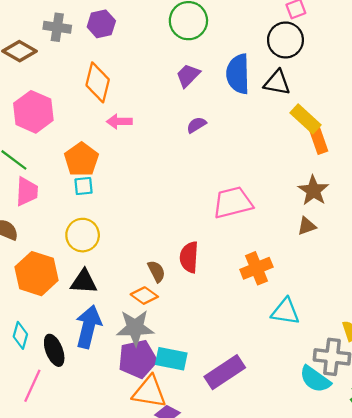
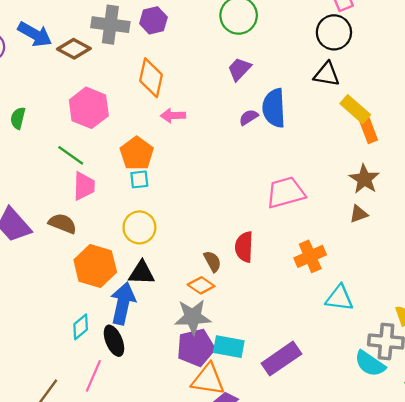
gray cross: (57, 27) -> (110, 25), size x1.4
blue semicircle: (238, 74) -> (274, 108), moved
blue arrow: (88, 327) -> (123, 303), moved
cyan diamond: (20, 335) -> (81, 327), turned 35

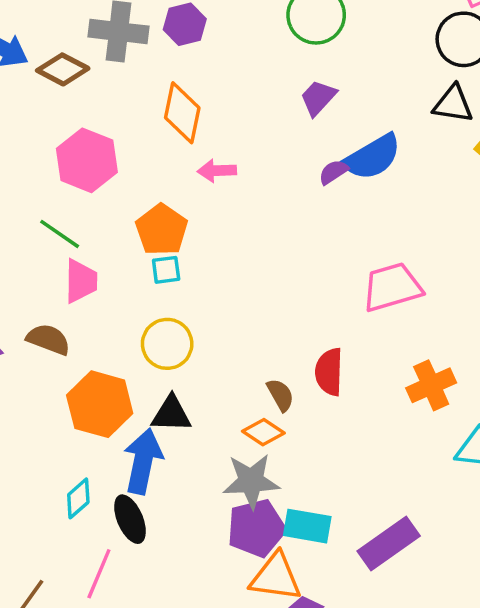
blue semicircle: (274, 108) -> (372, 157), turned -117

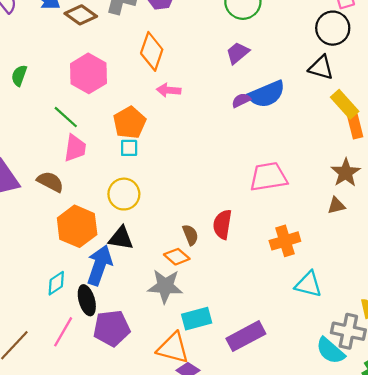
cyan rectangle: (307, 526) -> (197, 319), turned -32
purple pentagon: (256, 528) -> (112, 328), moved

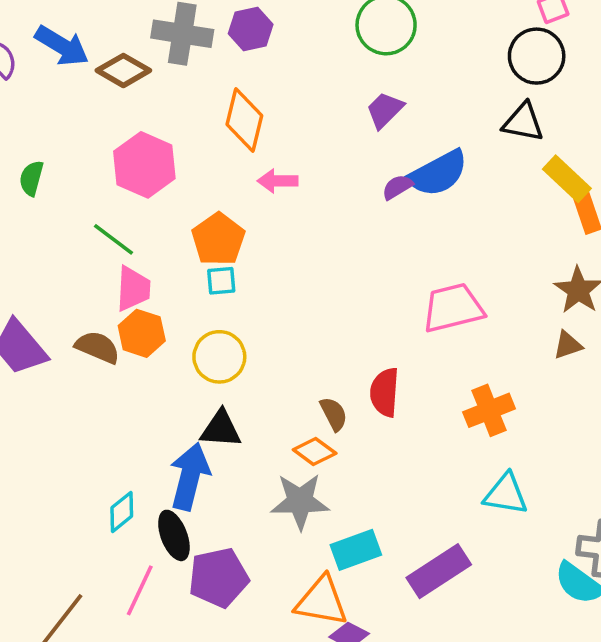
orange hexagon: (77, 226) -> (142, 333), moved, size x0.7
cyan triangle: (308, 284) -> (506, 494), moved

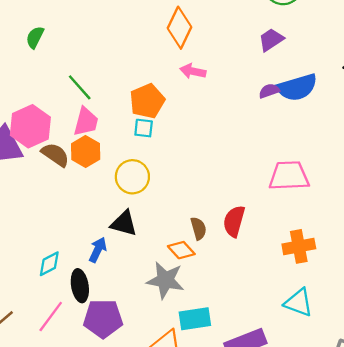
pink hexagon: (144, 165) -> (30, 126), moved
blue arrow: (190, 476) -> (98, 250), size x0.6

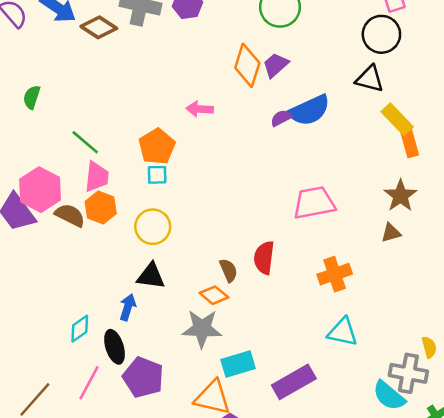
orange diamond: (180, 28) -> (247, 65), moved
purple pentagon: (103, 319) -> (143, 377), turned 30

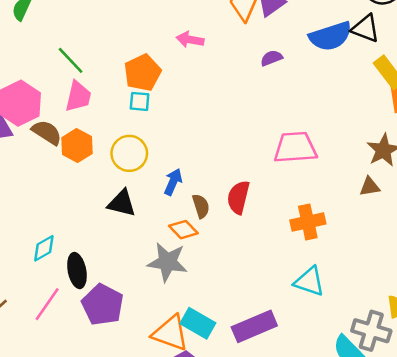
blue semicircle: (309, 110) -> (331, 36), moved
orange hexagon: (101, 207) -> (77, 146), moved
blue arrow: (128, 307) -> (173, 182), moved
cyan rectangle: (238, 364) -> (198, 323), moved, turned 40

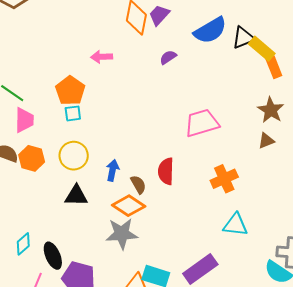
black triangle: (365, 28) -> (243, 38), moved, turned -30
orange diamond: (183, 230) -> (129, 206), size x1.4

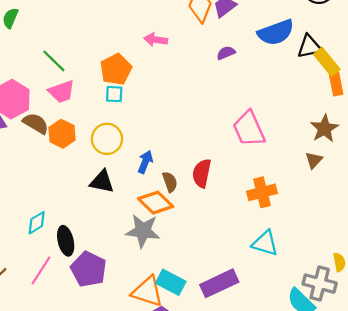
pink trapezoid: (24, 120) -> (62, 92), turned 60
pink trapezoid: (202, 123) -> (249, 129), turned -108
brown triangle: (266, 141) -> (314, 160), turned -36

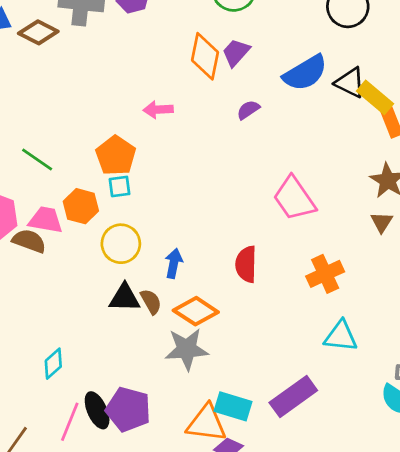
black triangle: (309, 47) -> (350, 83), turned 48
pink trapezoid: (62, 92) -> (46, 220), moved, turned -140
orange hexagon: (62, 134) -> (81, 206), moved
brown semicircle: (170, 182) -> (151, 302), moved
black ellipse: (66, 241) -> (97, 410), moved

